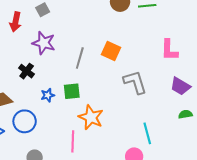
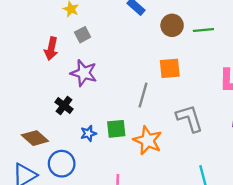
orange square: (111, 51) -> (170, 68), moved, turned -30
gray line: (80, 58) -> (143, 95), moved
orange star: (91, 117) -> (148, 140), moved

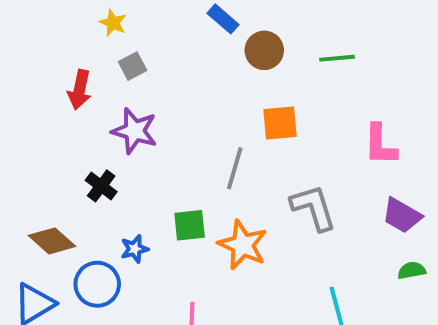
brown circle: (172, 25) -> (264, 50), moved
blue star: (88, 133) -> (135, 249), moved

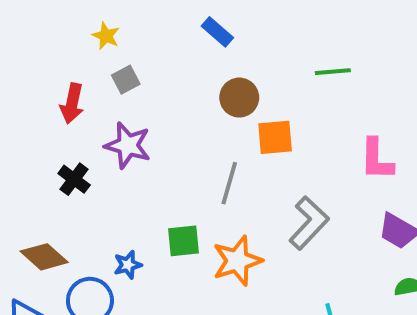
brown circle: (264, 50) -> (239, 98), moved
black cross: (101, 186) -> (74, 179), moved
gray L-shape: (313, 208) -> (309, 223), turned 60
orange star: (243, 245) -> (237, 261), turned 30

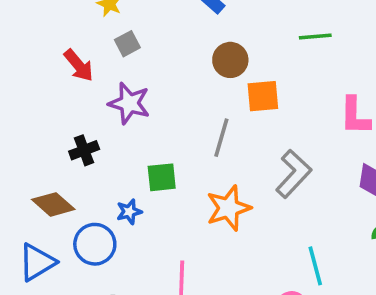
red arrow: (72, 104) -> (79, 65), turned -52
black cross: (74, 179) -> (84, 150), moved, turned 32
green square: (183, 241) -> (162, 177), moved

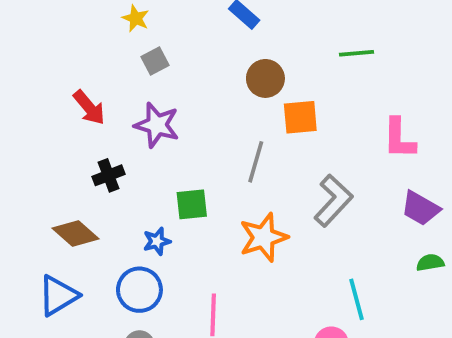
red arrow: (79, 65) -> (89, 108), moved
blue circle: (95, 244) -> (139, 290), moved

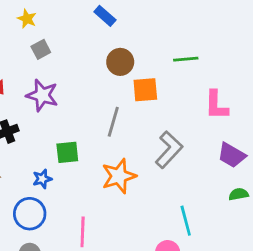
green line: (357, 53) -> (186, 59), moved

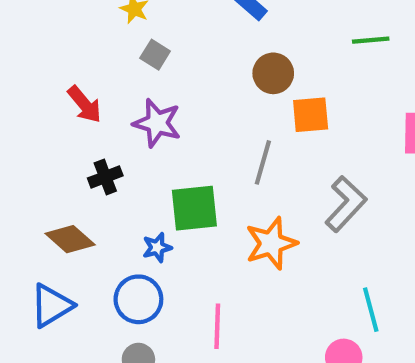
gray square: (41, 49) -> (155, 55), turned -30
green line: (186, 59) -> (371, 40), moved
green square: (67, 152) -> (194, 208), size x1.4

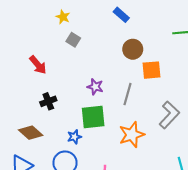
purple star: (157, 123) -> (95, 87), moved, size x0.7

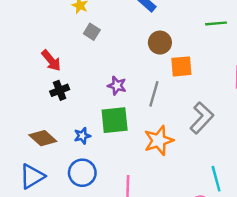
black cross: (48, 101) -> (60, 90), moved
blue star: (74, 137) -> (82, 136), moved

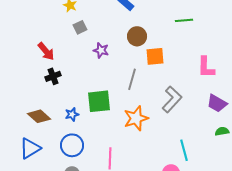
gray square: (92, 32) -> (80, 27), turned 32
purple star: (117, 86) -> (101, 50), moved

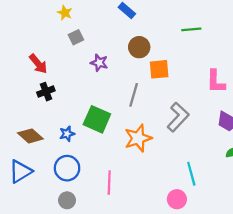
green square: (99, 101) -> (97, 119), turned 30

